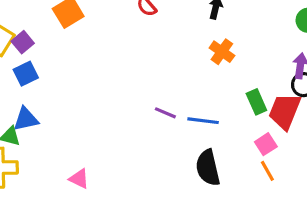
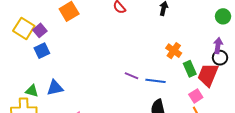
orange cross: (222, 52) -> (174, 51), moved
blue triangle: (26, 119) -> (55, 88), moved

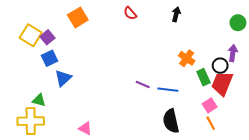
black circle: (220, 58) -> (220, 66), moved
blue triangle: (55, 88) -> (63, 78), moved, turned -30

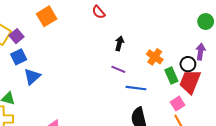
black arrow: (176, 14) -> (119, 43), moved
purple line: (143, 84) -> (118, 69), moved

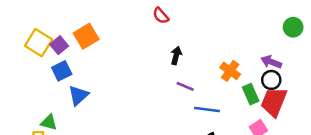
orange square: (47, 16) -> (86, 36), moved
black arrow: (119, 43) -> (176, 56), moved
purple arrow: (200, 52) -> (271, 62), moved, turned -77

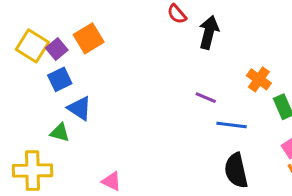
black arrow: (176, 56) -> (209, 32), moved, size x1.5
blue triangle: (78, 95) -> (80, 108), turned -45
green triangle: (49, 122) -> (60, 133), moved

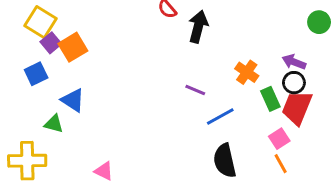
orange square: (89, 38) -> (73, 47), moved
yellow square: (32, 46) -> (40, 22), moved
blue square: (60, 79) -> (36, 74), moved
blue line: (232, 125) -> (220, 116), turned -36

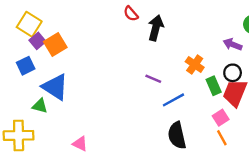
purple arrow: (294, 62) -> (233, 44), moved
blue triangle: (73, 100) -> (55, 87), size x1.4

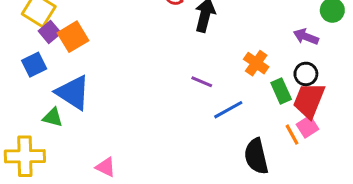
pink square: (221, 118) -> (307, 127), moved
black semicircle: (177, 135) -> (256, 156), moved
orange line: (222, 138) -> (292, 135), moved

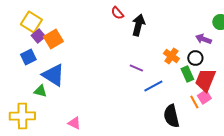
black circle: (306, 74) -> (195, 58), moved

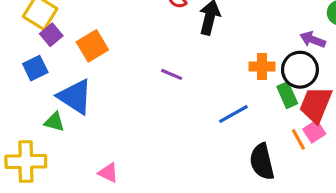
orange square: (53, 39) -> (92, 46), moved
orange cross: (171, 56) -> (262, 67), turned -35
black circle: (195, 58) -> (300, 70), size x1.5
purple line: (136, 68) -> (172, 74), moved

